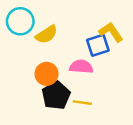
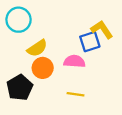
yellow semicircle: (46, 34) -> (37, 48), moved
black pentagon: (56, 95) -> (20, 88), moved

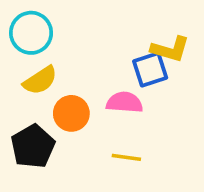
yellow L-shape: (102, 30) -> (170, 49), turned 140
yellow semicircle: (37, 48) -> (40, 80), moved

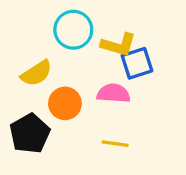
cyan circle: (31, 33) -> (73, 30), moved
yellow L-shape: (170, 49) -> (119, 45), moved

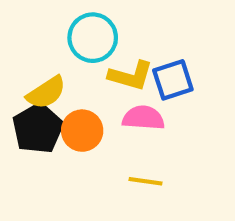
yellow L-shape: (119, 45) -> (131, 76), moved
black pentagon: (30, 134) -> (38, 128), moved

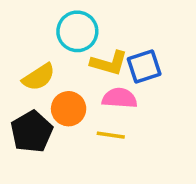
black pentagon: (38, 128) -> (32, 132), moved
yellow line: (145, 181) -> (111, 135), moved

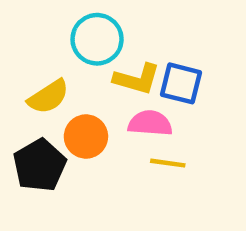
blue square: (144, 67) -> (181, 83), turned 32
yellow line: (111, 135) -> (168, 163), moved

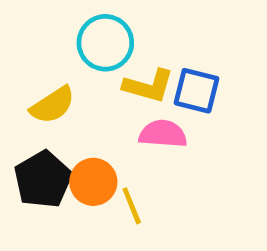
orange circle: (86, 137) -> (93, 182), moved
yellow line: (168, 163) -> (132, 206), moved, turned 60

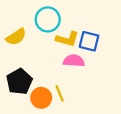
yellow semicircle: (53, 105) -> (16, 37), moved
orange circle: (93, 182) -> (41, 98), moved

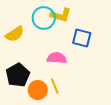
yellow L-shape: (67, 39) -> (61, 15), moved
pink semicircle: (74, 61) -> (57, 58), moved

